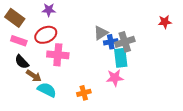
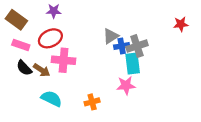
brown arrow: (34, 76) -> (42, 70), moved

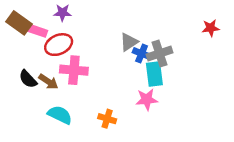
pink rectangle: (21, 45) -> (37, 31), moved
blue cross: (122, 46) -> (142, 54), turned 32
orange cross: (92, 102) -> (107, 119), turned 32

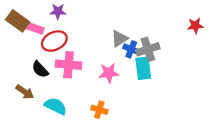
black semicircle: (28, 79) -> (40, 69), moved
brown arrow: (48, 82) -> (25, 92), moved
pink star: (147, 100) -> (109, 73), moved

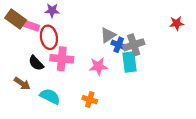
red ellipse: (54, 41) -> (49, 37), turned -75

